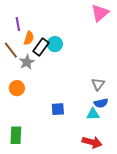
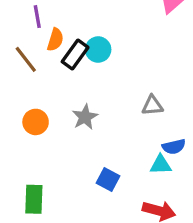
gray star: (27, 62) -> (85, 117), moved
gray triangle: (98, 84) -> (152, 105), moved, turned 48
blue square: (58, 109) -> (108, 180), moved, turned 32

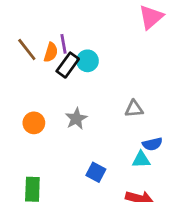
purple line: (37, 17) -> (63, 44), moved
brown line: (26, 59) -> (27, 50), moved

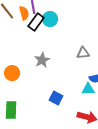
orange semicircle: (51, 52) -> (24, 13), turned -32
orange circle: (34, 123) -> (12, 73), moved

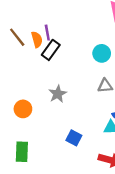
cyan circle: (50, 19) -> (102, 53), moved

